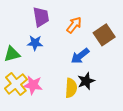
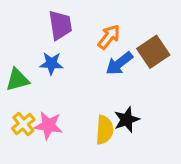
blue arrow: (80, 56) -> (119, 63), moved
yellow cross: (16, 84) -> (23, 124), size x0.7

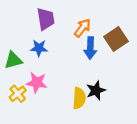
blue arrow: (119, 63) -> (90, 48), turned -50
pink star: (48, 125) -> (37, 83), moved

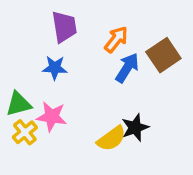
blue arrow: (90, 48) -> (127, 68), turned -150
green triangle: (13, 60) -> (19, 104), moved
yellow semicircle: (79, 98) -> (111, 139), turned 50

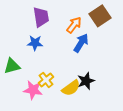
brown square: (163, 55) -> (100, 16), moved
pink star: (52, 117) -> (33, 90), moved
yellow cross: (25, 132) -> (46, 80), moved

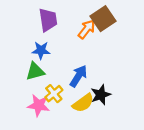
brown square: (100, 16) -> (103, 19), moved
blue arrow: (81, 43) -> (78, 76), moved
green triangle: (12, 66) -> (35, 71), moved

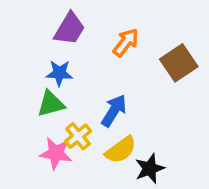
brown square: (103, 19) -> (179, 63), moved
purple trapezoid: (48, 20) -> (70, 29), turned 40
black star: (101, 95) -> (150, 169), moved

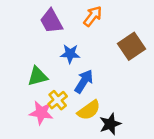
purple trapezoid: (70, 29) -> (51, 21), turned 120
orange arrow: (126, 42) -> (93, 16), moved
blue star: (59, 73) -> (70, 54), moved

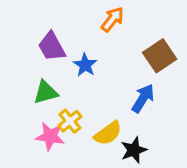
purple trapezoid: (51, 21) -> (52, 47), moved
blue star: (70, 54) -> (85, 65), turned 30
blue arrow: (84, 81) -> (143, 98), moved

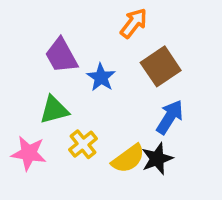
brown square: (160, 56) -> (161, 66), moved
pink star: (50, 136) -> (29, 153), moved
black star: (134, 150) -> (157, 159), moved

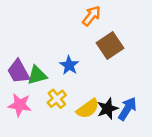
purple trapezoid: (61, 56) -> (18, 72), moved
blue star: (101, 77) -> (69, 65), moved
blue arrow: (170, 117) -> (127, 109), moved

